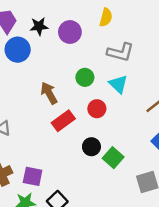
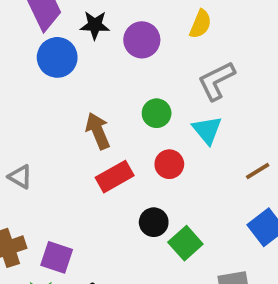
gray L-shape: (120, 52) -> (216, 81), turned 132

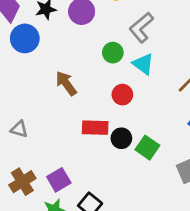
green circle: (157, 113) -> (113, 53), moved
red rectangle: (115, 177) -> (95, 128), moved, turned 45
purple square: (57, 257) -> (59, 180), turned -35

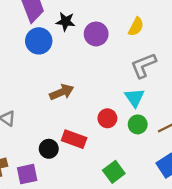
green circle: (113, 53) -> (138, 124), moved
brown arrow: (66, 83) -> (62, 92), turned 85
black circle: (121, 138) -> (49, 149), moved

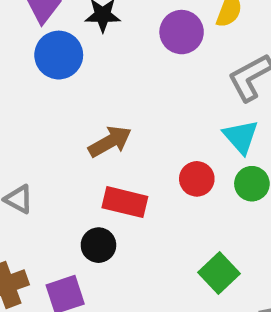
purple circle: (96, 34) -> (182, 32), moved
red rectangle: (74, 139) -> (125, 202), moved

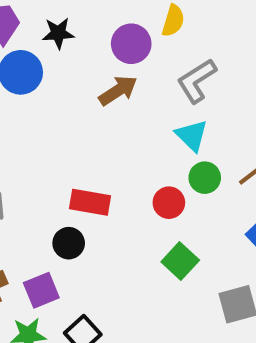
brown arrow: (110, 142) -> (118, 91), moved
red circle: (197, 179) -> (169, 203), moved

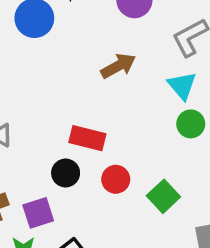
brown arrow: (118, 91) -> (118, 66), moved
red circle: (169, 203) -> (116, 179), moved

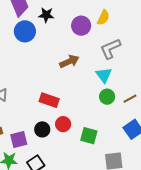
black circle: (66, 173) -> (42, 129), moved
green square: (163, 196) -> (89, 136), turned -36

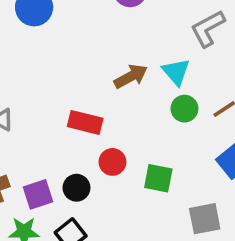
gray L-shape: (110, 49) -> (208, 28), moved
brown arrow: (69, 61) -> (131, 76), moved
black circle: (42, 129) -> (76, 188), moved

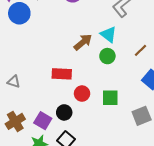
green circle: (184, 109) -> (107, 56), moved
purple square: (38, 194) -> (43, 121), turned -30

